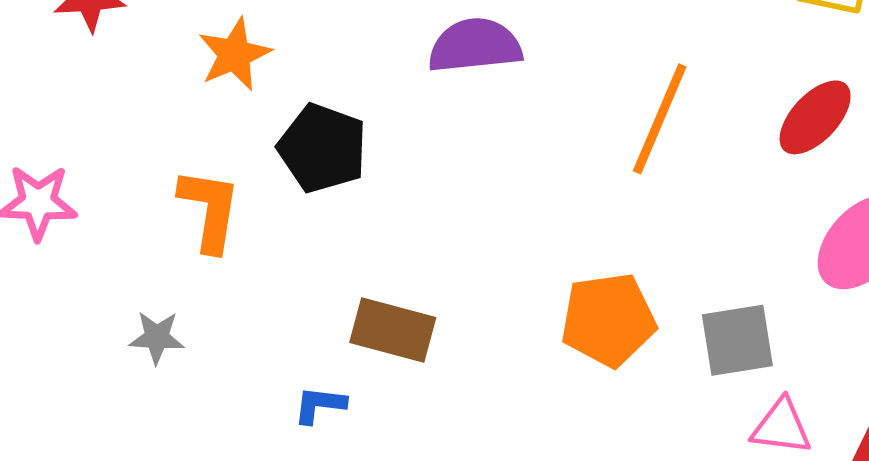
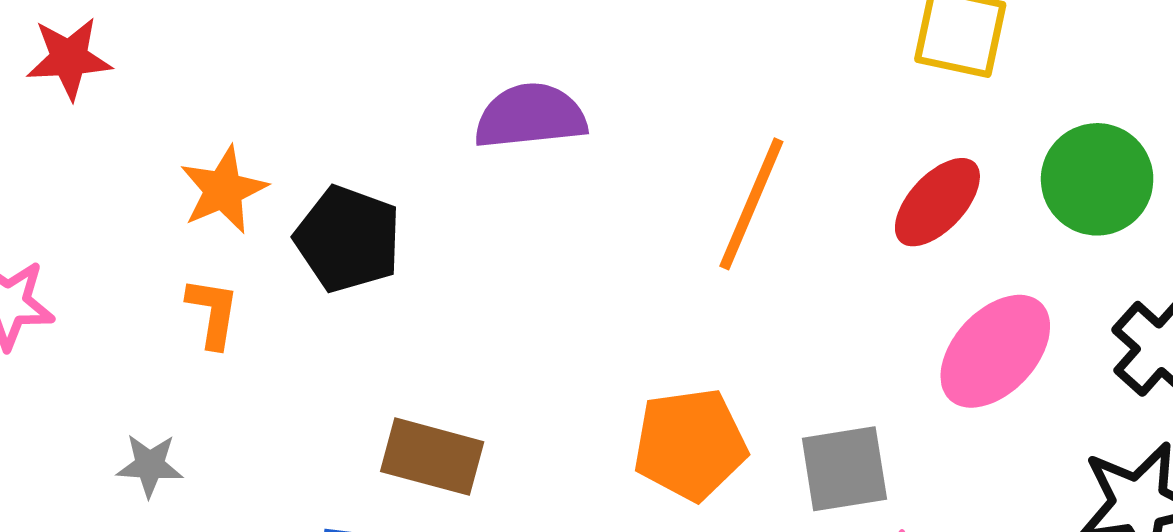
orange star: (234, 54) -> (223, 190), moved
orange L-shape: (210, 210) -> (213, 313), size x0.7

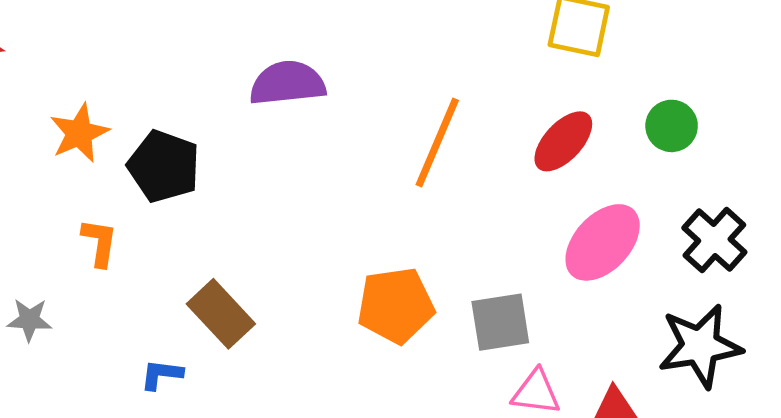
green circle: (1097, 179) -> (672, 126), size x0.7
orange L-shape: (213, 313) -> (100, 242), moved
brown rectangle: (432, 457) -> (221, 314), turned 32

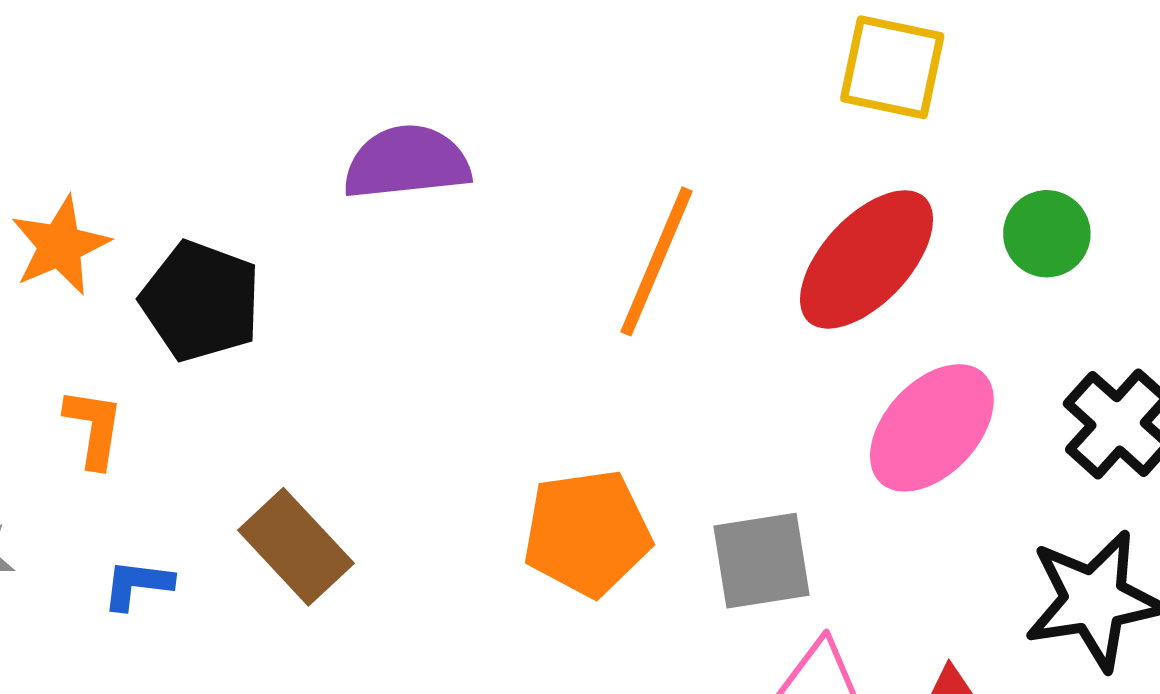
red ellipse: (563, 141) -> (867, 259), size x1.4
blue L-shape: (161, 374) -> (137, 584), moved

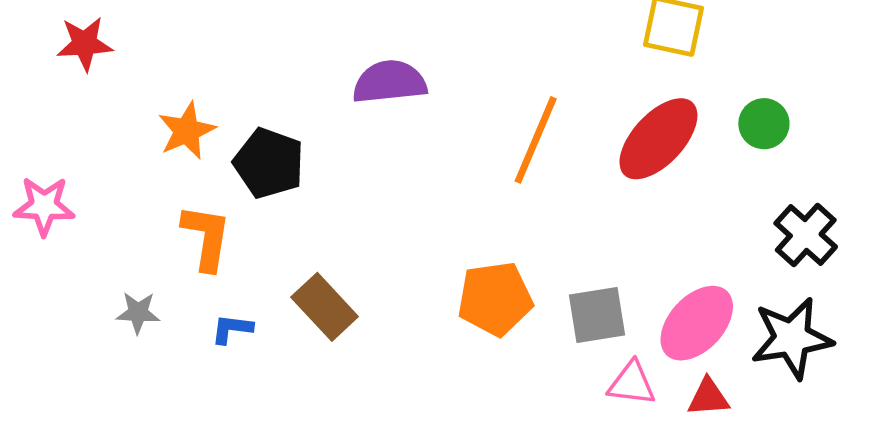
orange L-shape: (94, 428) -> (206, 237), size x1.4
pink ellipse: (932, 428) -> (697, 323), moved

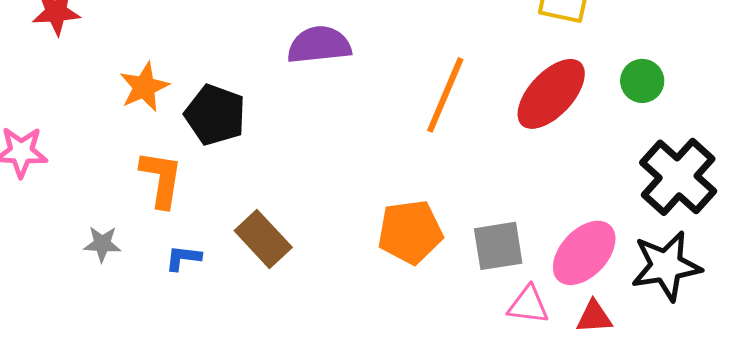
black cross: (806, 235) -> (678, 177), size x1.4

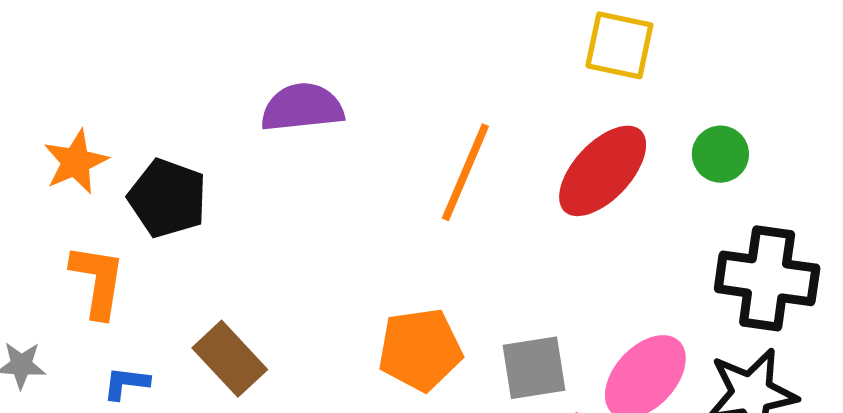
black cross: (678, 177) -> (767, 278), turned -34

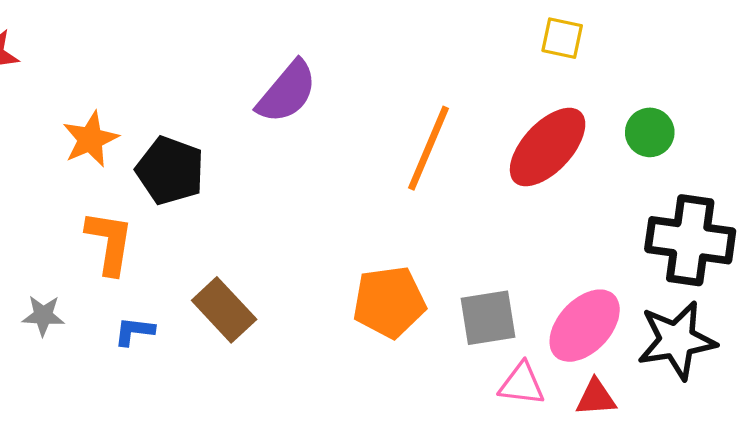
yellow square: (619, 45) -> (562, 38), size x0.7
purple semicircle: (302, 107) -> (287, 92), turned 136

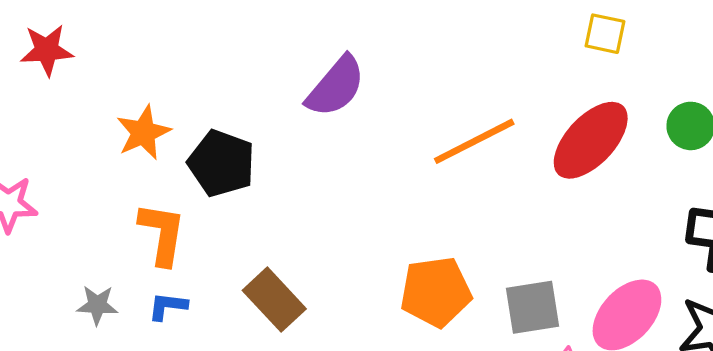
orange line: (428, 148) -> (474, 141), turned 40
blue L-shape: (134, 331) -> (168, 306), moved

